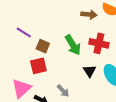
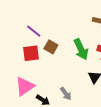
red square: (38, 66) -> (31, 53), moved

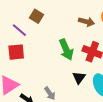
brown square: (51, 47) -> (37, 16), moved

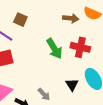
black triangle: (79, 78) -> (72, 85), moved

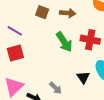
brown arrow: (71, 18) -> (68, 13), moved
brown square: (20, 20) -> (42, 12), moved

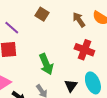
brown arrow: (68, 13) -> (79, 20), moved, turned -140
green arrow: (64, 42) -> (46, 64), moved

